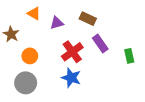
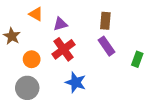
brown rectangle: (88, 19) -> (105, 21), moved, turned 70
red cross: (72, 52) -> (64, 49), moved
green rectangle: (129, 56) -> (137, 59), turned 32

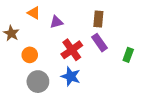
red cross: (64, 49) -> (72, 50), moved
gray circle: (27, 88) -> (38, 82), moved

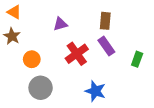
orange triangle: (34, 13) -> (14, 12), moved
blue star: (71, 76) -> (95, 91), moved

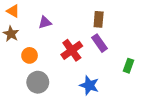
purple triangle: (60, 24) -> (45, 22), moved
green rectangle: (137, 59) -> (128, 66), moved

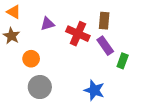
red cross: (72, 50) -> (78, 34), moved, turned -30
green rectangle: (128, 66) -> (123, 61), moved

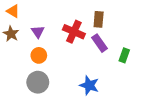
purple triangle: (47, 24) -> (38, 32), moved, turned -48
orange circle: (31, 59) -> (39, 55), moved
green rectangle: (123, 61) -> (124, 55), moved

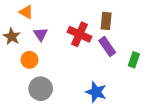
orange triangle: (13, 11) -> (26, 12), moved
orange circle: (39, 55) -> (30, 60), moved

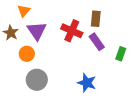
orange triangle: (26, 12) -> (24, 11), turned 40
purple triangle: (41, 34) -> (37, 31), size x1.5

